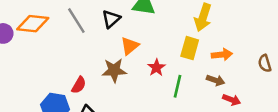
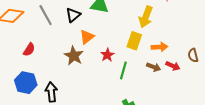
brown star: (114, 70) -> (74, 56), turned 30
red semicircle: (79, 85) -> (29, 50), moved
red arrow: (232, 100) -> (173, 66), moved

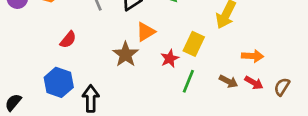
yellow rectangle: (134, 41) -> (194, 44), moved
orange arrow: (159, 47) -> (253, 56), moved
brown semicircle: (193, 55) -> (282, 87), moved, turned 40

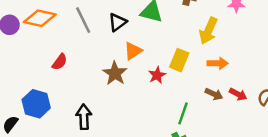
orange arrow: (253, 56) -> (218, 63), moved
green line: (188, 81) -> (183, 113), moved
blue hexagon: (59, 82) -> (36, 104), moved

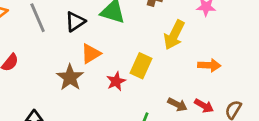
orange arrow: (218, 63) -> (209, 65), moved

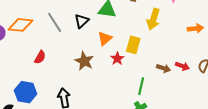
orange triangle: (91, 54) -> (105, 38), moved
orange arrow: (209, 65) -> (195, 28), moved

